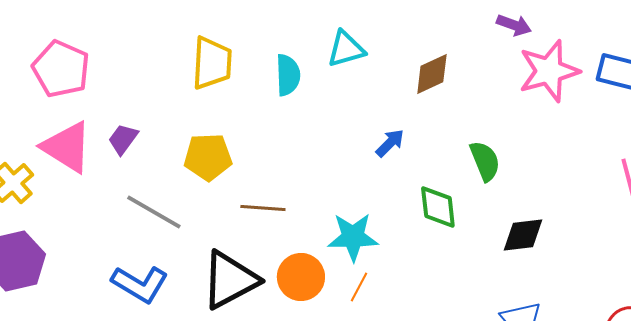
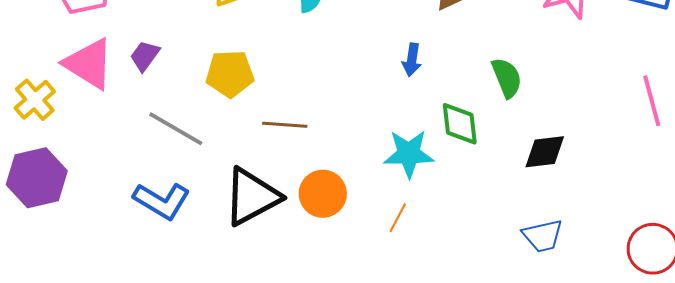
blue arrow: (390, 143) -> (412, 60), turned 144
cyan star: (353, 237) -> (409, 154), moved
orange line: (359, 287) -> (398, 218), moved

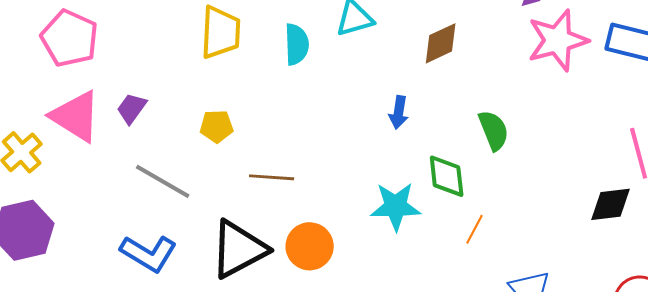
yellow pentagon: (230, 74) -> (217, 126), size x0.7
black diamond: (545, 152) -> (611, 204), moved
orange line: (398, 218) -> (475, 229), moved

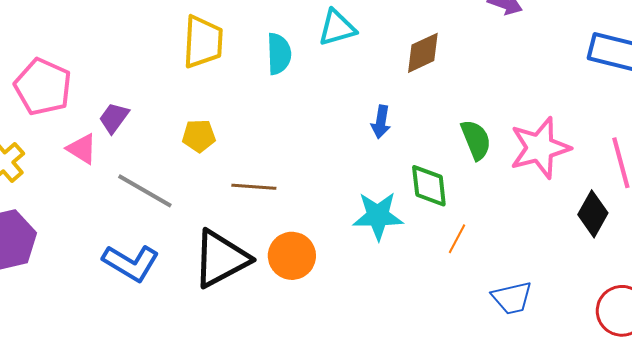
pink pentagon: (70, 38) -> (43, 87), moved
pink star: (558, 40) -> (540, 148), moved
pink triangle: (76, 116) -> (82, 149), moved, size x0.6
black diamond: (611, 204) -> (593, 214), turned -54

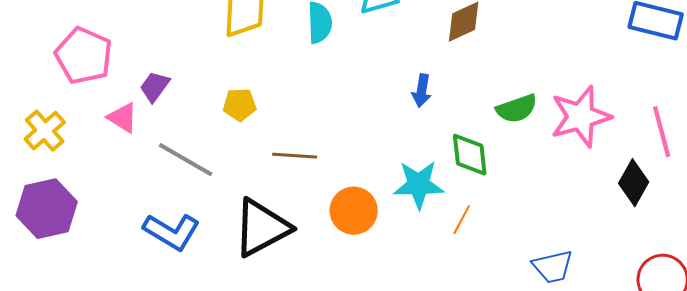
green semicircle: (476, 140) -> (517, 109), turned 93
orange line: (457, 239) -> (462, 220), moved
orange circle: (292, 256) -> (354, 211), moved

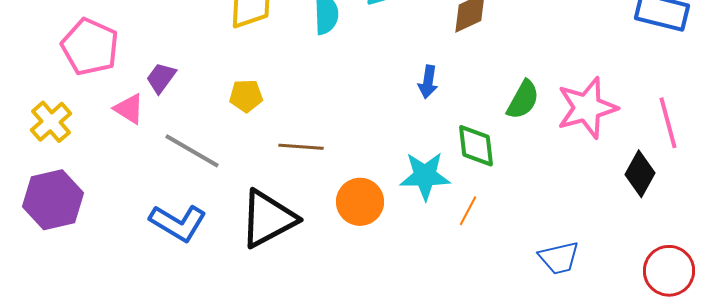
green semicircle: (517, 109) -> (523, 100), turned -42

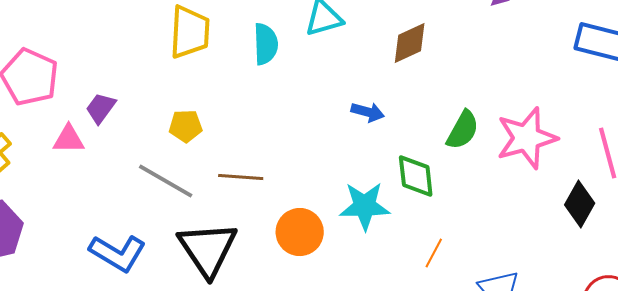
blue arrow: (428, 82) -> (368, 112), turned -84
pink triangle: (129, 109) -> (69, 139), turned -32
gray line: (192, 151) -> (166, 181), moved
orange line: (468, 211) -> (434, 253), moved
black triangle: (268, 219) -> (208, 249), turned -36

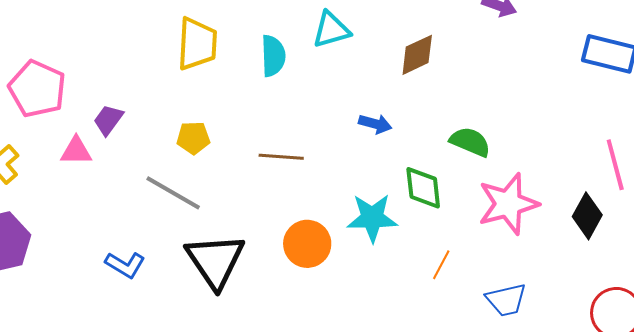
green semicircle: (463, 130) -> (470, 142), turned -96
pink star: (527, 138) -> (508, 204), moved
brown line: (241, 177) -> (281, 157), moved
blue L-shape: (118, 253) -> (125, 265), size x0.7

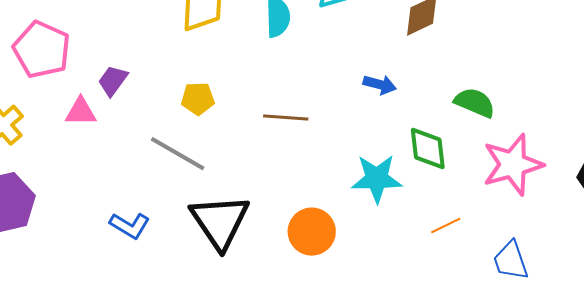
orange circle: (307, 244) -> (312, 232), moved
orange line: (441, 265) -> (446, 226), turned 36
blue trapezoid: (506, 300) -> (511, 261), turned 84

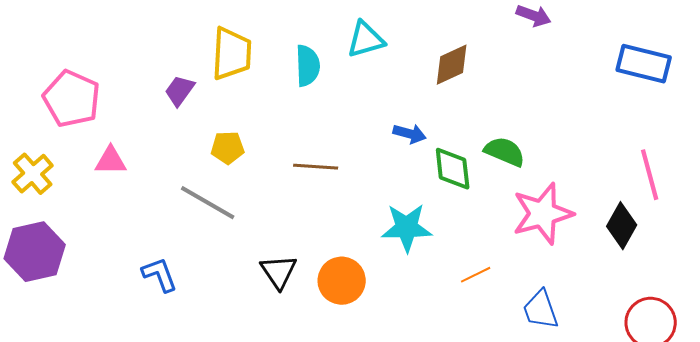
purple trapezoid: (113, 81) -> (180, 91), moved
green diamond: (428, 149) -> (453, 169), moved
black triangle: (220, 222) -> (279, 272), moved, size x0.6
blue L-shape: (130, 226) -> (160, 275), turned -141

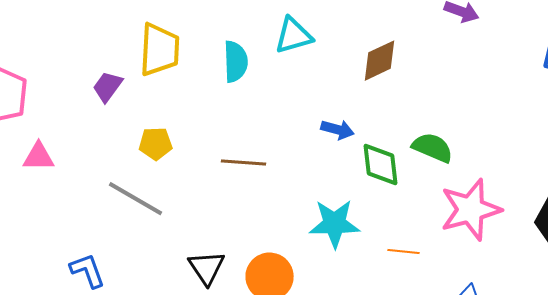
orange line: (476, 275) -> (404, 252), moved, turned 32

